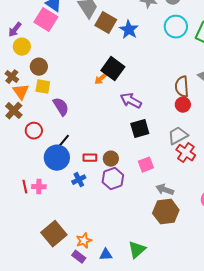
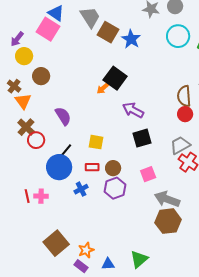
yellow square: (43, 87) -> (96, 142), moved
brown cross: (14, 111) -> (26, 127), moved
gray arrow: (165, 190) -> (167, 199), size x1.4

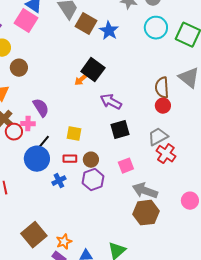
pink cross: (41, 196) -> (28, 124), moved

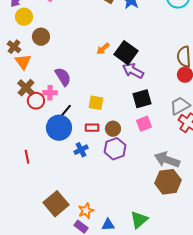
black square: (93, 70) -> (126, 53), moved
pink square: (126, 166) -> (144, 124), moved

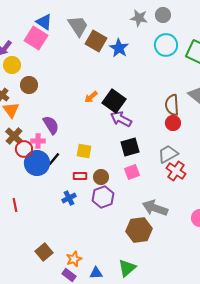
blue circle: (59, 128) -> (37, 163), moved
brown hexagon: (168, 182) -> (139, 230), moved
brown square: (56, 204) -> (44, 252), size x0.7

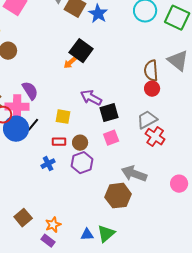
black square: (114, 101) -> (81, 51), moved
purple arrow: (121, 119) -> (91, 98), moved
pink cross: (38, 141) -> (17, 107), size x1.6
blue triangle: (96, 273) -> (87, 235), moved

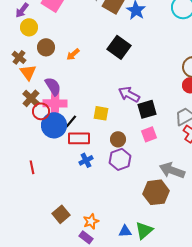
orange arrow: (70, 63) -> (73, 54), moved
purple semicircle: (30, 91) -> (53, 86), moved
red rectangle: (59, 142) -> (79, 138), moved, size x1.5

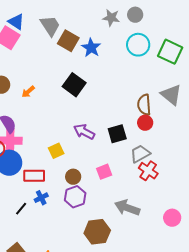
black square: (147, 109) -> (117, 134), moved
yellow square: (101, 113) -> (56, 151), turned -35
black line: (71, 121) -> (21, 209), moved
brown hexagon: (156, 192) -> (97, 232), moved

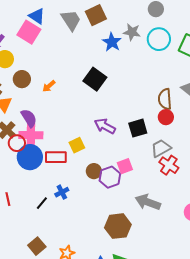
gray star: (111, 18) -> (132, 32), moved
brown square: (68, 41) -> (96, 15), moved, turned 35
red rectangle: (34, 176) -> (56, 157), moved
purple hexagon: (75, 197) -> (110, 177), moved

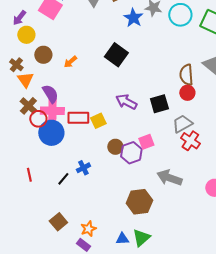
red rectangle: (56, 157) -> (78, 118), moved

